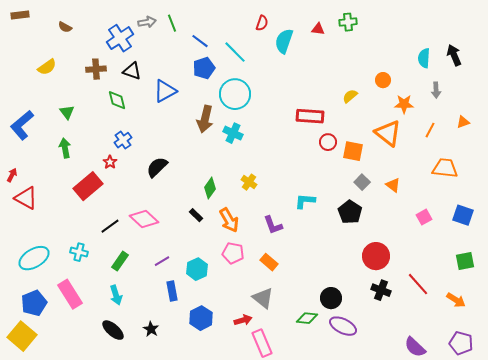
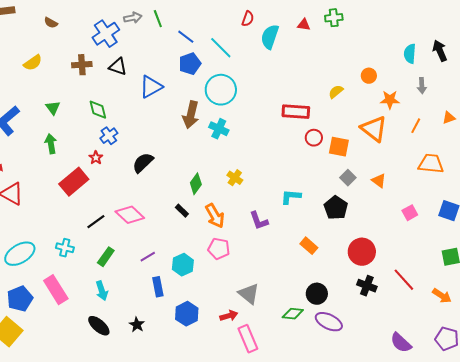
green diamond: (117, 100) -> (98, 110), moved
orange rectangle: (269, 262) -> (309, 246), moved

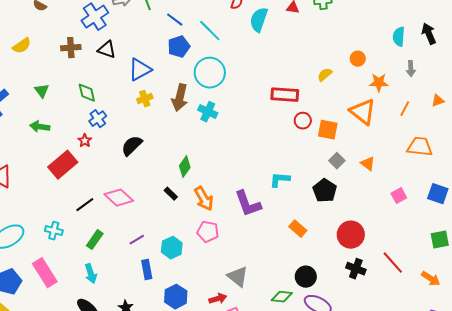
green arrow: (51, 144) -> (40, 127), turned -72
yellow cross: (235, 178) -> (145, 99), moved, turned 35
purple L-shape: (259, 221) -> (248, 204), size x1.4

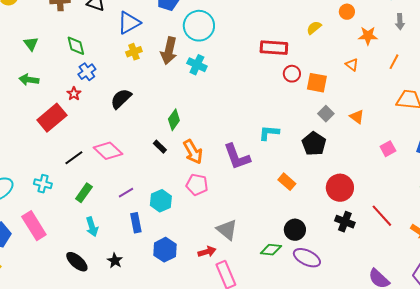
orange triangle: (363, 112) -> (352, 65), size x0.5
cyan arrow: (91, 274) -> (92, 227), moved

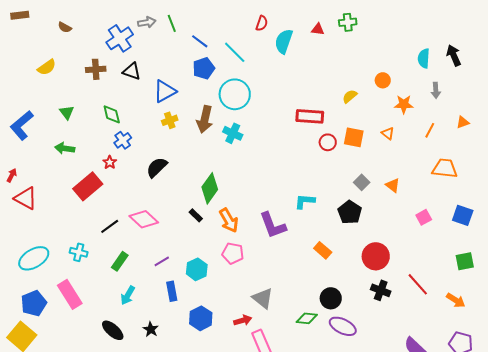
orange square: (317, 83) -> (354, 137), moved
green diamond: (174, 120) -> (210, 188), size x1.4
cyan arrow: (92, 227) -> (128, 295), turned 48

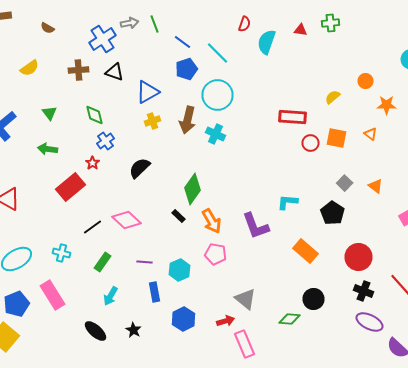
orange rectangle: (323, 250) -> (306, 251), size x1.4
purple line: (162, 261) -> (144, 262), turned 35
purple ellipse: (343, 326) -> (370, 322), moved

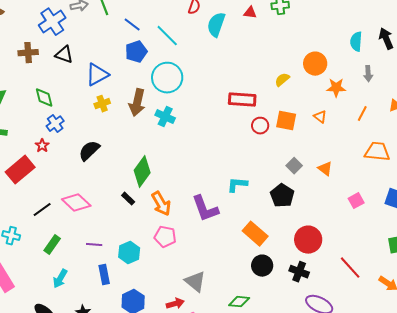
orange circle: (366, 81) -> (315, 64), size x1.5
black cross: (364, 291) -> (299, 272), moved
black circle: (314, 299) -> (262, 266), moved

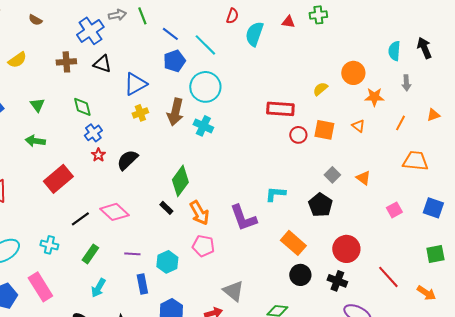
red star: (42, 146) -> (98, 155), moved

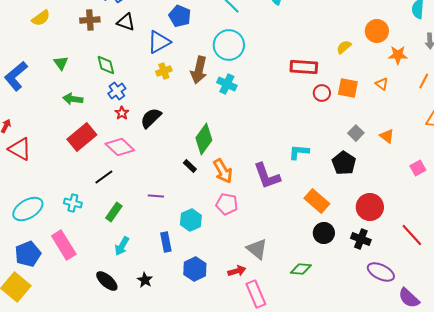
blue pentagon: (174, 61) -> (180, 16), moved, turned -30
green arrow: (35, 141) -> (73, 99), moved
pink diamond: (114, 212) -> (120, 147), moved
purple line: (132, 254) -> (156, 196), moved

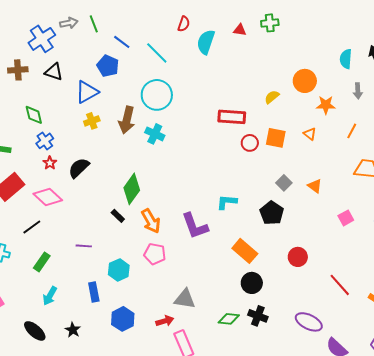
red circle: (370, 207) -> (298, 257), size x0.7
black cross: (361, 239) -> (258, 316), moved
gray triangle: (257, 249) -> (185, 299), turned -30

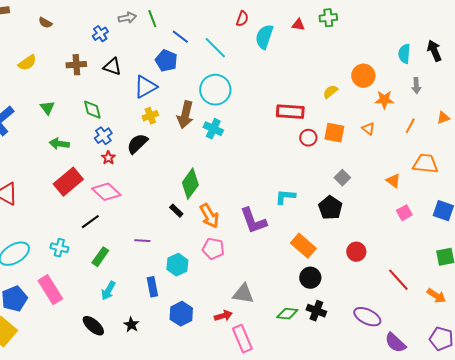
blue cross: (42, 39) -> (100, 34), size x0.6
black semicircle: (79, 168) -> (137, 144), moved
orange triangle: (315, 186) -> (393, 181), moved

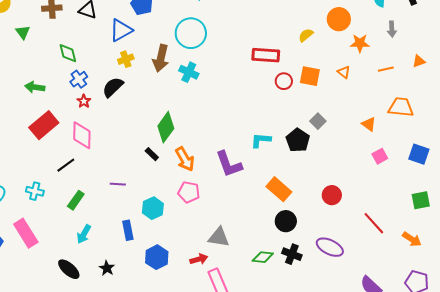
green triangle: (47, 108) -> (23, 32), moved
orange line: (410, 126) -> (386, 69), turned 49
pink diamond: (106, 192) -> (82, 135), turned 48
black pentagon: (330, 208) -> (298, 140), moved
purple ellipse: (367, 317) -> (330, 247), moved

